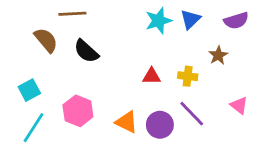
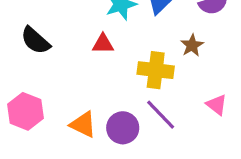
red triangle: (152, 76) -> (103, 44), moved
yellow cross: (188, 76) -> (156, 70), size x1.5

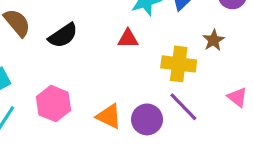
black semicircle: (35, 40) -> (63, 35), turned -76

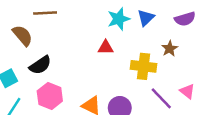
black semicircle: (63, 35) -> (40, 65), moved
purple line: (183, 107) -> (161, 98), moved

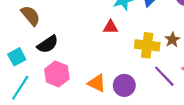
brown star: (170, 49) -> (172, 40), moved

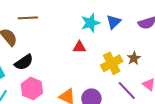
yellow cross: (147, 45) -> (112, 63), turned -35

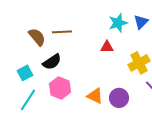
brown line: (28, 18) -> (62, 32), moved

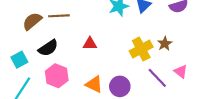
brown semicircle: (37, 37) -> (32, 21), turned -90
red triangle: (107, 47) -> (90, 44), moved

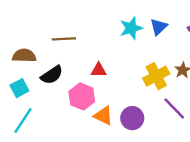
brown semicircle: (32, 21) -> (24, 56), moved, turned 42
pink hexagon: (57, 76) -> (82, 96), moved

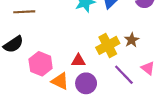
red triangle: (99, 70) -> (78, 61), moved

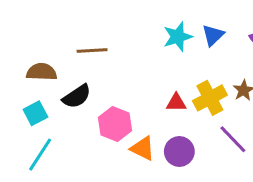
red triangle: (78, 61) -> (176, 103), moved

